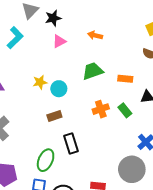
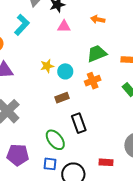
pink triangle: (59, 41) -> (64, 26), turned 32
orange cross: (101, 109) -> (93, 81), moved
green ellipse: (46, 160) -> (55, 140), turned -60

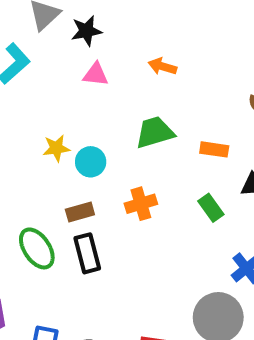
orange cross: (93, 81) -> (141, 204), moved
black rectangle: (79, 123) -> (87, 253), moved
green ellipse: (55, 140) -> (37, 248), moved

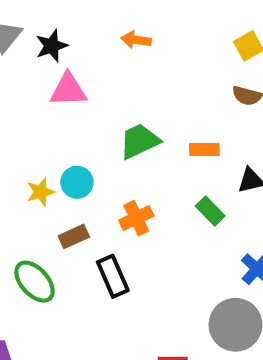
orange arrow: (162, 66) -> (136, 40), moved
pink triangle: (96, 74) -> (68, 90), size x1.4
yellow star: (56, 148) -> (41, 192), moved
black rectangle: (87, 253) -> (113, 276), moved

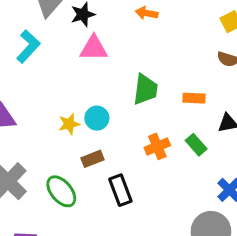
green trapezoid: (139, 141) -> (145, 89), turned 120
orange cross: (136, 218) -> (157, 146), moved

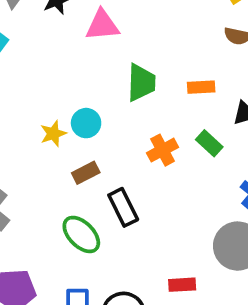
pink triangle: (94, 48) -> (102, 25), moved
green ellipse: (61, 191) -> (81, 234), moved

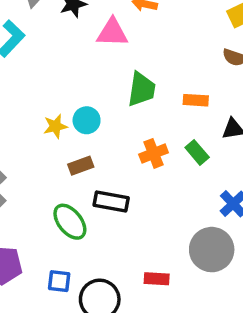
black rectangle: (123, 207) -> (111, 202), turned -60

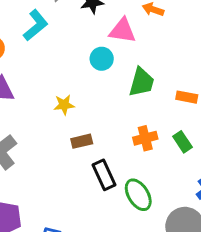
cyan circle: (87, 120) -> (102, 59), moved
black rectangle: (111, 202) -> (104, 175), turned 48
green ellipse: (70, 222) -> (138, 195), moved

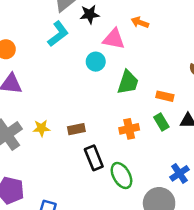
cyan L-shape: (36, 25) -> (58, 34), moved
yellow star: (64, 105) -> (41, 128), moved
green rectangle: (182, 142) -> (161, 122), moved

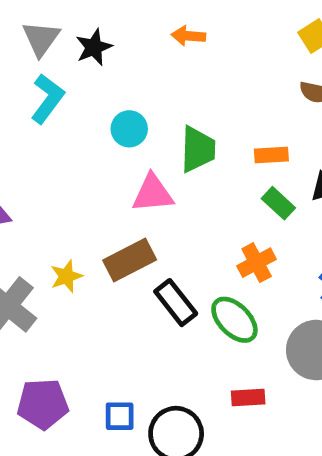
pink triangle: (114, 39) -> (153, 193), moved
brown rectangle: (76, 129) -> (130, 260), size x1.5
orange cross: (129, 129) -> (257, 263), moved

